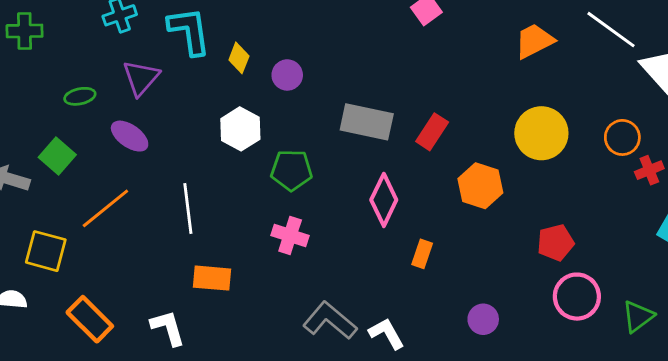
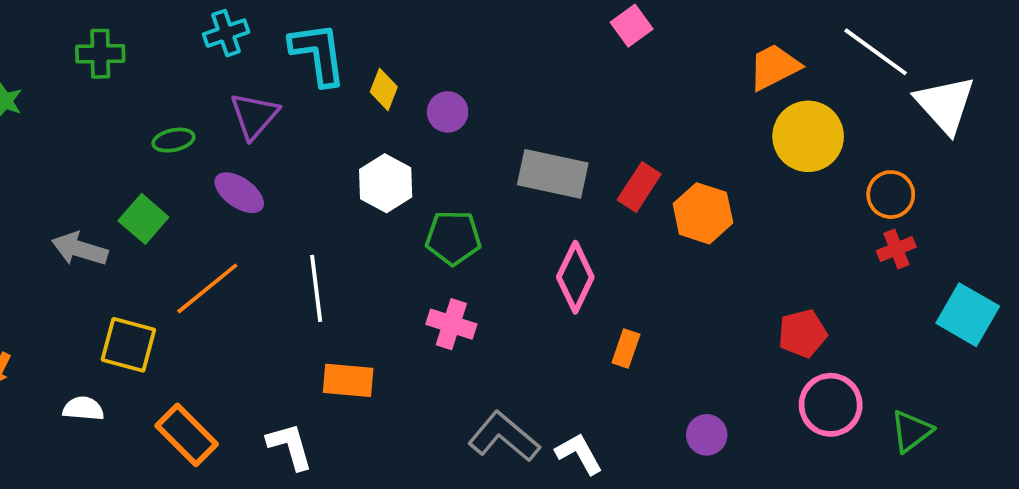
yellow circle: (541, 133) -> (808, 136), moved
red cross: (649, 170) -> (896, 249), moved
orange hexagon: (480, 186) -> (703, 213), moved

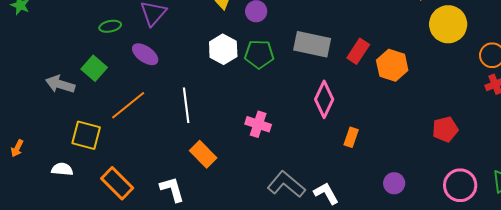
green pentagon: (453, 238) -> (259, 54), moved
orange rectangle: (348, 380) -> (203, 154), turned 40
pink circle: (831, 405) -> (460, 185), moved

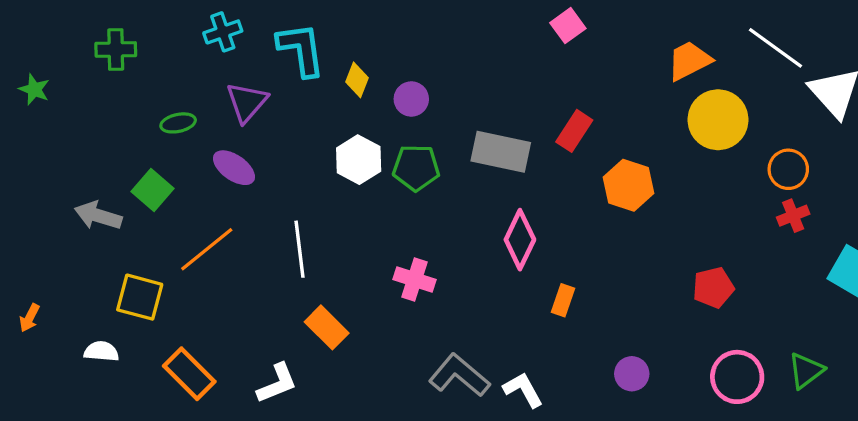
red rectangle: (358, 51) -> (574, 131), moved
white L-shape: (172, 189) -> (277, 383), turned 84

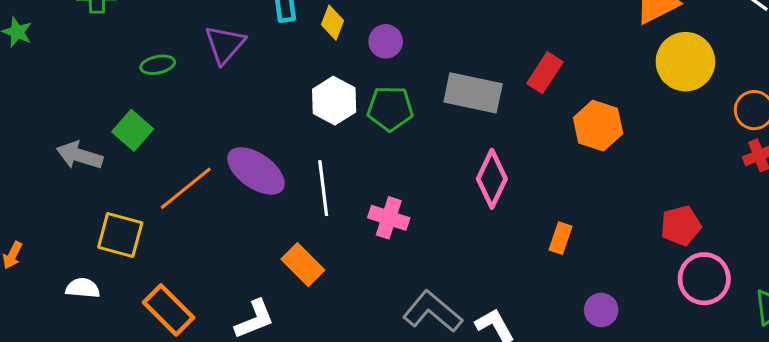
purple ellipse: (234, 168) -> (256, 171), moved, size x1.4
white line: (299, 249) -> (323, 188), moved
orange rectangle: (563, 300) -> (561, 238), moved
pink circle: (737, 377) -> (704, 279), moved

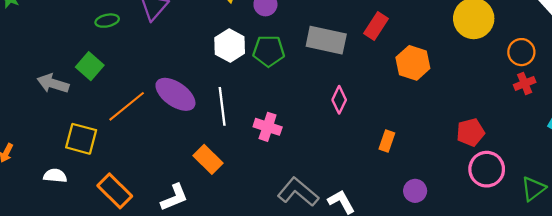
pink diamond: (492, 179) -> (339, 100), size x0.7

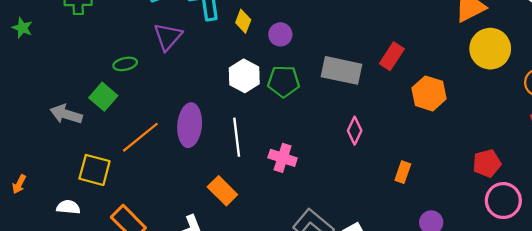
green ellipse: (107, 21) -> (125, 64), moved
purple ellipse: (175, 94) -> (190, 125), turned 60

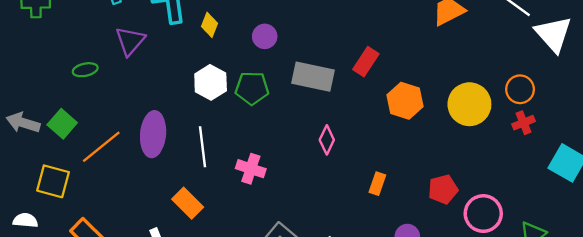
purple circle: (280, 34) -> (265, 36), moved
yellow circle: (490, 49) -> (469, 104), moved
green square: (103, 97) -> (62, 124), moved
red pentagon: (487, 163) -> (443, 189), moved

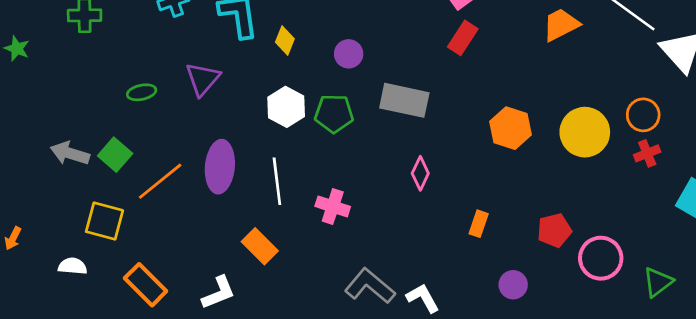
purple triangle: (130, 41) -> (203, 79), moved
red rectangle: (366, 62) -> (463, 38), moved

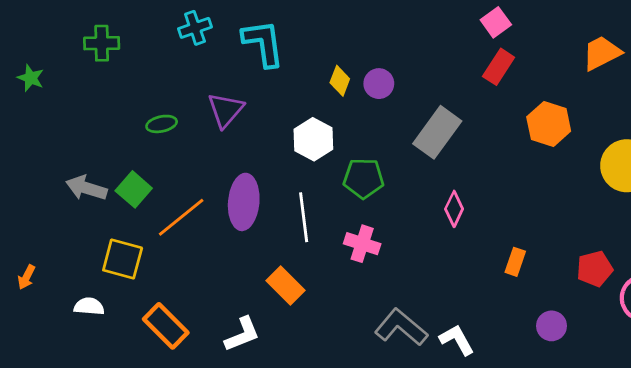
yellow diamond: (285, 41) -> (340, 81), moved
gray rectangle: (404, 100) -> (437, 132), turned -66
green pentagon: (334, 114) -> (363, 178), moved
orange hexagon: (510, 128) -> (549, 124), moved

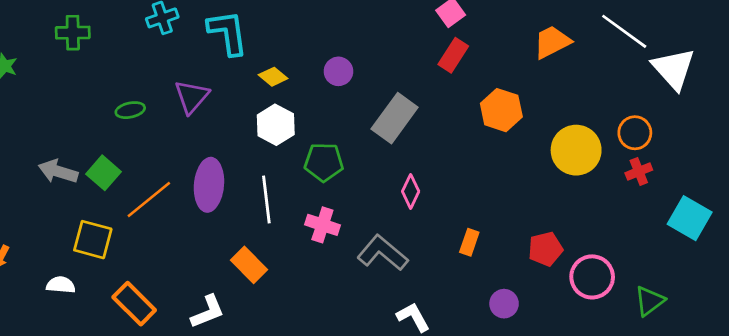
yellow diamond: (340, 81) -> (273, 77), moved, turned -72
gray L-shape: (401, 327) -> (383, 253), moved

